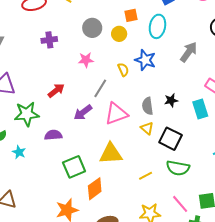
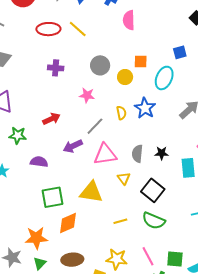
green star: (27, 114) -> (18, 135), size x0.7
yellow triangle: (147, 128) -> (124, 178), moved

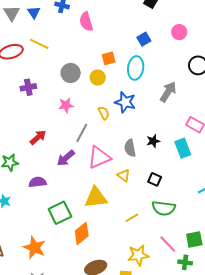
black square: (153, 190) -> (155, 179), size x0.6
orange star: (36, 238) -> (34, 248), moved, turned -30

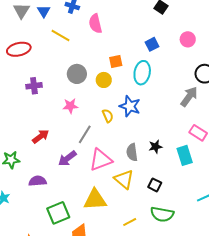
yellow line: (39, 44) -> (61, 36), moved
gray arrow: (168, 92) -> (189, 97), moved
yellow triangle: (124, 176) -> (124, 179), size x1.5

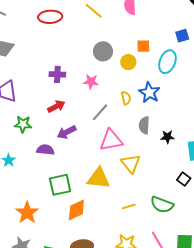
purple cross: (34, 86) -> (57, 74), moved
gray semicircle: (132, 152) -> (144, 125), moved
purple arrow: (67, 159) -> (67, 132), moved
black square: (155, 185) -> (184, 179), moved

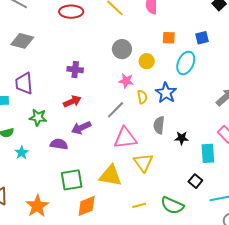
orange square: (143, 46) -> (169, 38), moved
pink star: (91, 82) -> (126, 81), moved

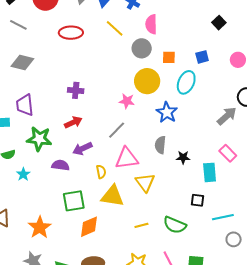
gray circle: (122, 49) -> (142, 48), moved
yellow circle: (147, 61) -> (147, 81), size x1.6
yellow semicircle: (142, 97) -> (101, 172), moved
green star: (38, 117) -> (39, 139), size x1.4
black square: (195, 181) -> (198, 200), turned -32

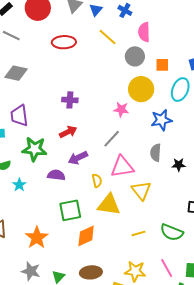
blue star: (167, 112) -> (161, 120), turned 30

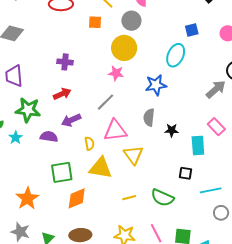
orange square: (162, 65) -> (95, 22), moved
yellow circle: (141, 89) -> (124, 48), moved
cyan star: (19, 185) -> (16, 138), moved

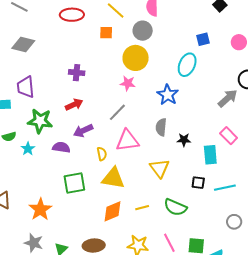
blue star: (156, 85) -> (168, 95), turned -30
yellow triangle: (133, 155) -> (160, 168), moved
cyan line: (211, 190) -> (225, 188), moved
orange diamond: (77, 198) -> (113, 211), moved

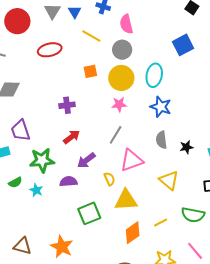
orange square: (106, 33) -> (90, 71), moved
blue square: (203, 39) -> (183, 45), size x1.5
cyan ellipse: (187, 65) -> (154, 75), moved

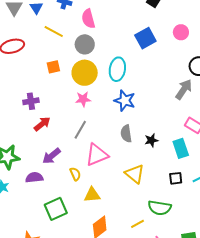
red arrow: (72, 137) -> (42, 124), moved
yellow triangle: (126, 200) -> (92, 195), size x0.7
yellow line: (161, 222) -> (138, 224), moved

